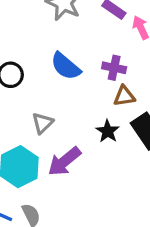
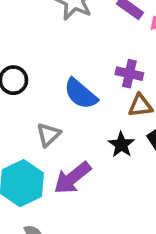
blue semicircle: (66, 66) -> (81, 94), moved

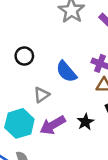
black star: (121, 145) -> (85, 122), moved

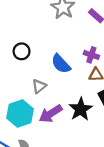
black star: (85, 122) -> (81, 109), size x1.5

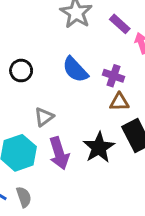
blue semicircle: (61, 64) -> (75, 70), moved
purple arrow: (51, 114) -> (59, 153), turned -75

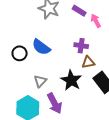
blue semicircle: (75, 70) -> (41, 47), moved
black star: (99, 147) -> (71, 80), moved

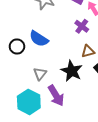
purple cross: (81, 46) -> (82, 26), moved, turned 32

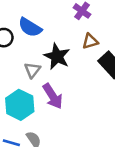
black star: (72, 71) -> (57, 56), moved

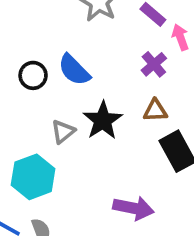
purple arrow: (53, 96) -> (133, 208), moved, turned -60

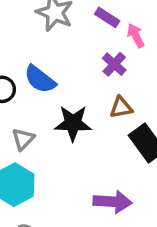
black star: (103, 120) -> (73, 123), turned -30
gray triangle: (63, 132) -> (23, 139), moved

